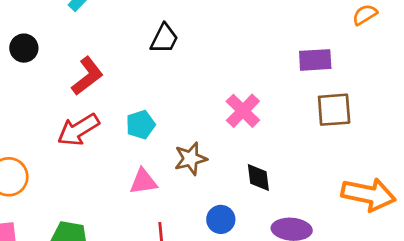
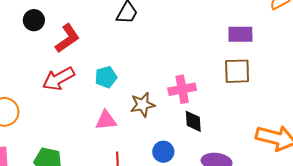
black circle: (24, 48) -> (34, 20), moved
brown square: (334, 110) -> (237, 71), moved
pink cross: (243, 111) -> (182, 89), moved, turned 32

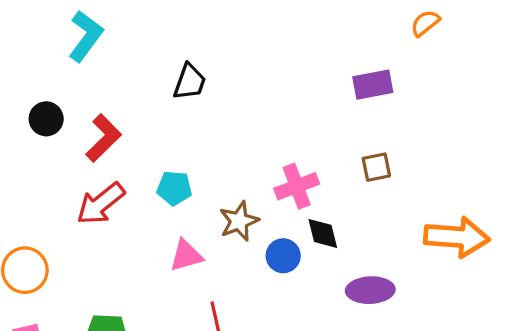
brown square: (237, 71) -> (376, 167), moved, size x0.7
cyan pentagon: (106, 77) -> (174, 188), turned 30
blue circle: (163, 152) -> (283, 256), moved

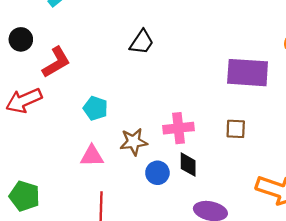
black trapezoid: (190, 82) -> (142, 42), moved
purple rectangle: (373, 85) -> (248, 73), size x1.5
red arrow: (101, 204) -> (24, 101), moved

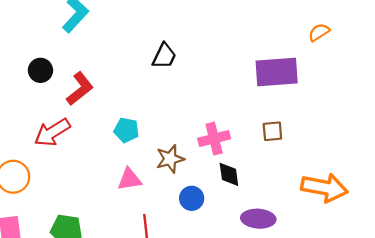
blue circle: (157, 173) -> (192, 198), moved

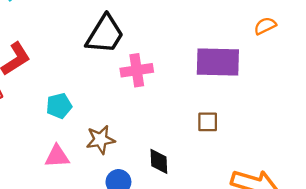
black trapezoid: (164, 56) -> (105, 34), size x1.5
cyan pentagon: (126, 130) -> (59, 106), turned -30
pink cross: (214, 139) -> (137, 70), moved

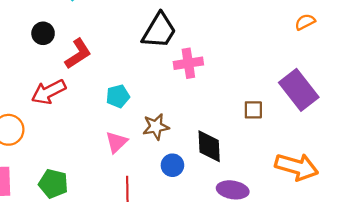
purple rectangle: (218, 62) -> (299, 90), moved, turned 51
pink triangle: (57, 156) -> (116, 142), turned -40
black diamond: (159, 161) -> (209, 146), size x1.4

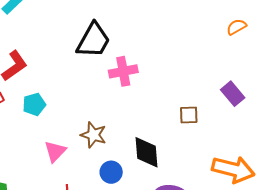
purple rectangle: (299, 90) -> (233, 94), size x0.6
cyan pentagon: (118, 96) -> (34, 104), moved
brown star: (156, 127) -> (93, 135), turned 30

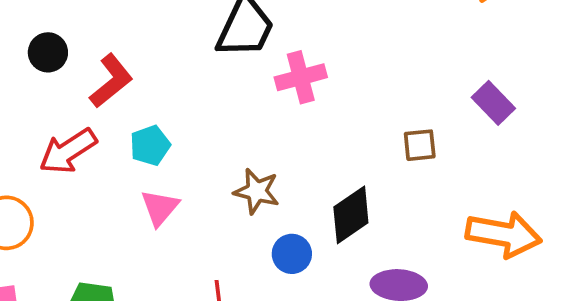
pink triangle: (55, 151) -> (160, 208), moved
black diamond: (146, 152) -> (351, 215), turned 64

